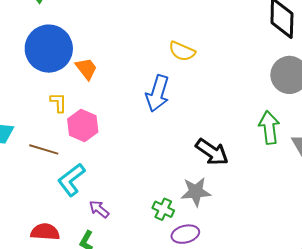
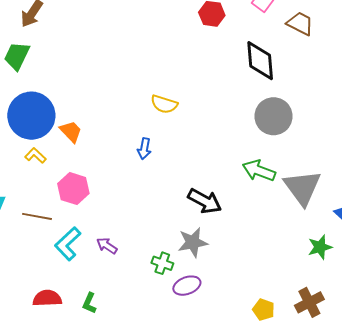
blue arrow: (158, 93) -> (144, 149), size x0.6
yellow L-shape: (58, 102) -> (35, 155), moved, turned -40
green arrow: (269, 127) -> (259, 171), turned -56
purple arrow: (99, 209) -> (107, 246), moved

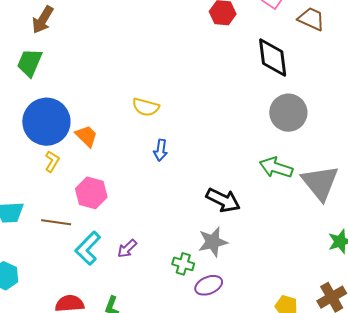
yellow semicircle: (164, 104) -> (146, 107), moved
yellow L-shape: (35, 155) -> (52, 161), turned 80
purple arrow: (107, 246) -> (127, 249), turned -75

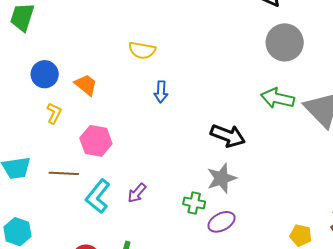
blue circle: (46, 122) -> (45, 74), size x0.6

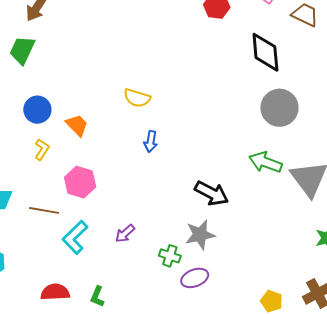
purple arrow: (137, 193) -> (125, 233), moved

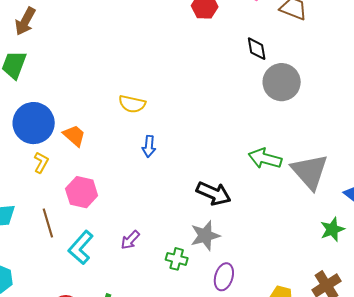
black diamond: (265, 52) -> (257, 49), size x0.6
gray circle: (279, 108) -> (282, 82), moved
blue circle: (37, 110) -> (34, 123), size x1.5
brown line: (44, 210) -> (48, 223), turned 68
purple ellipse: (195, 278) -> (224, 277), moved, turned -48

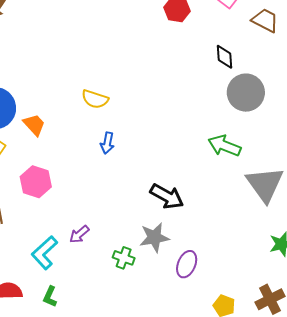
green arrow: (265, 158) -> (224, 146), moved
cyan L-shape: (81, 248) -> (45, 253), moved
purple ellipse: (224, 277) -> (187, 264), moved

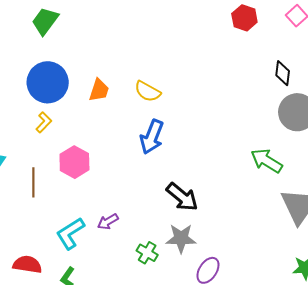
orange trapezoid: (34, 125) -> (99, 90), moved, turned 50
blue arrow: (107, 143) -> (152, 137), size x1.6
black arrow: (167, 196) -> (182, 197), moved

